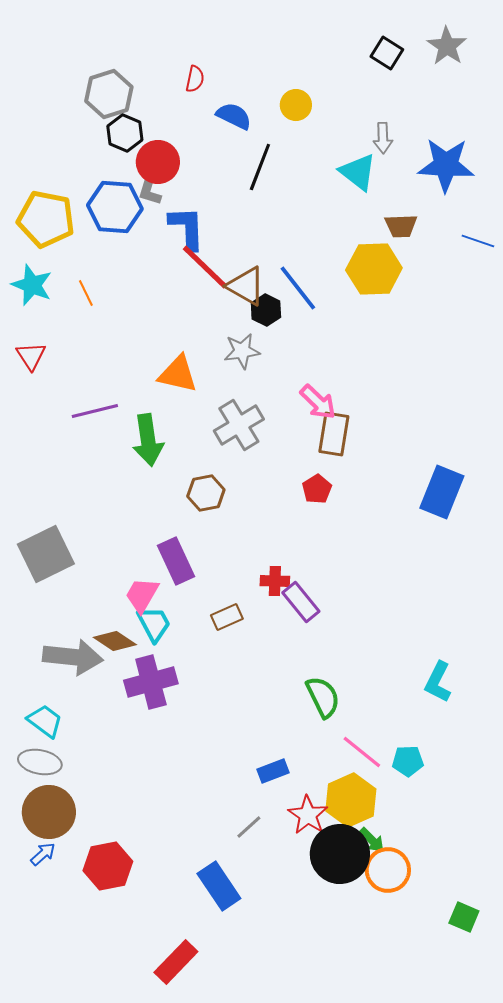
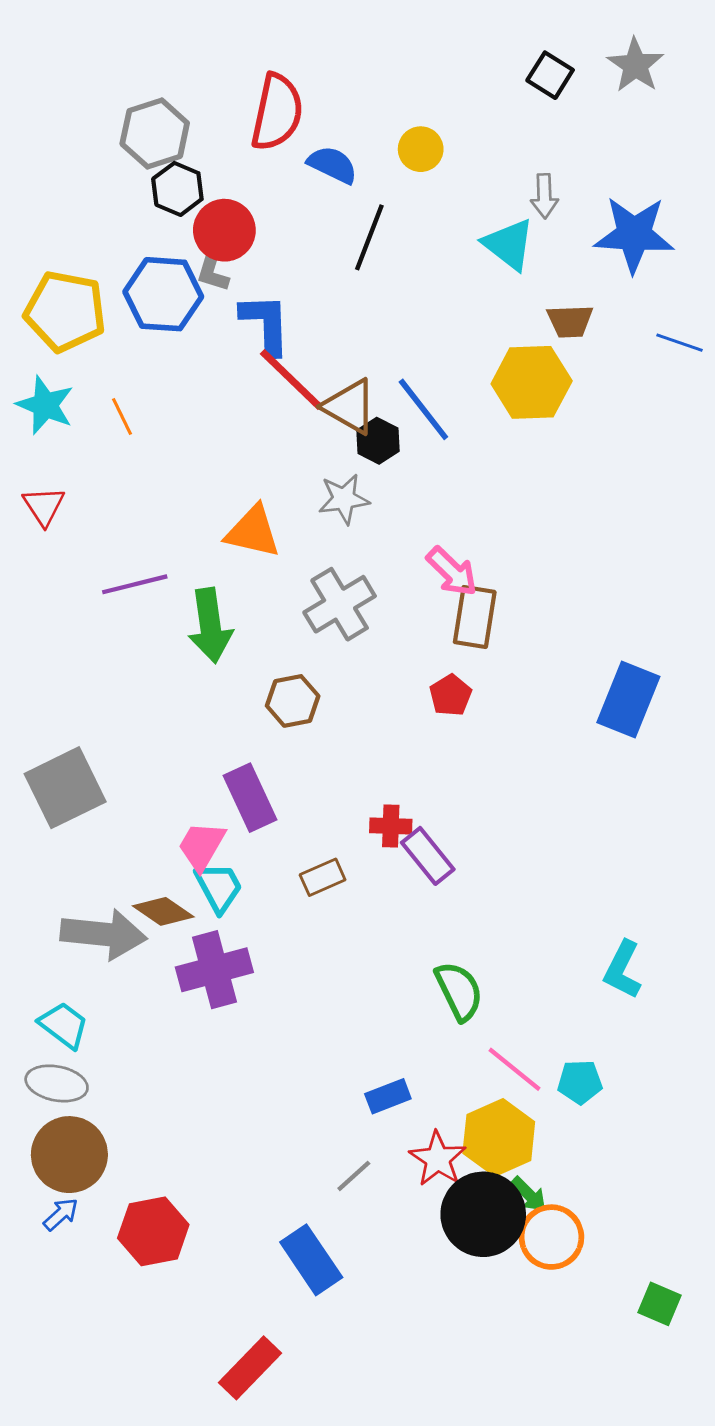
red semicircle: (195, 79) -> (277, 112), size x2.0

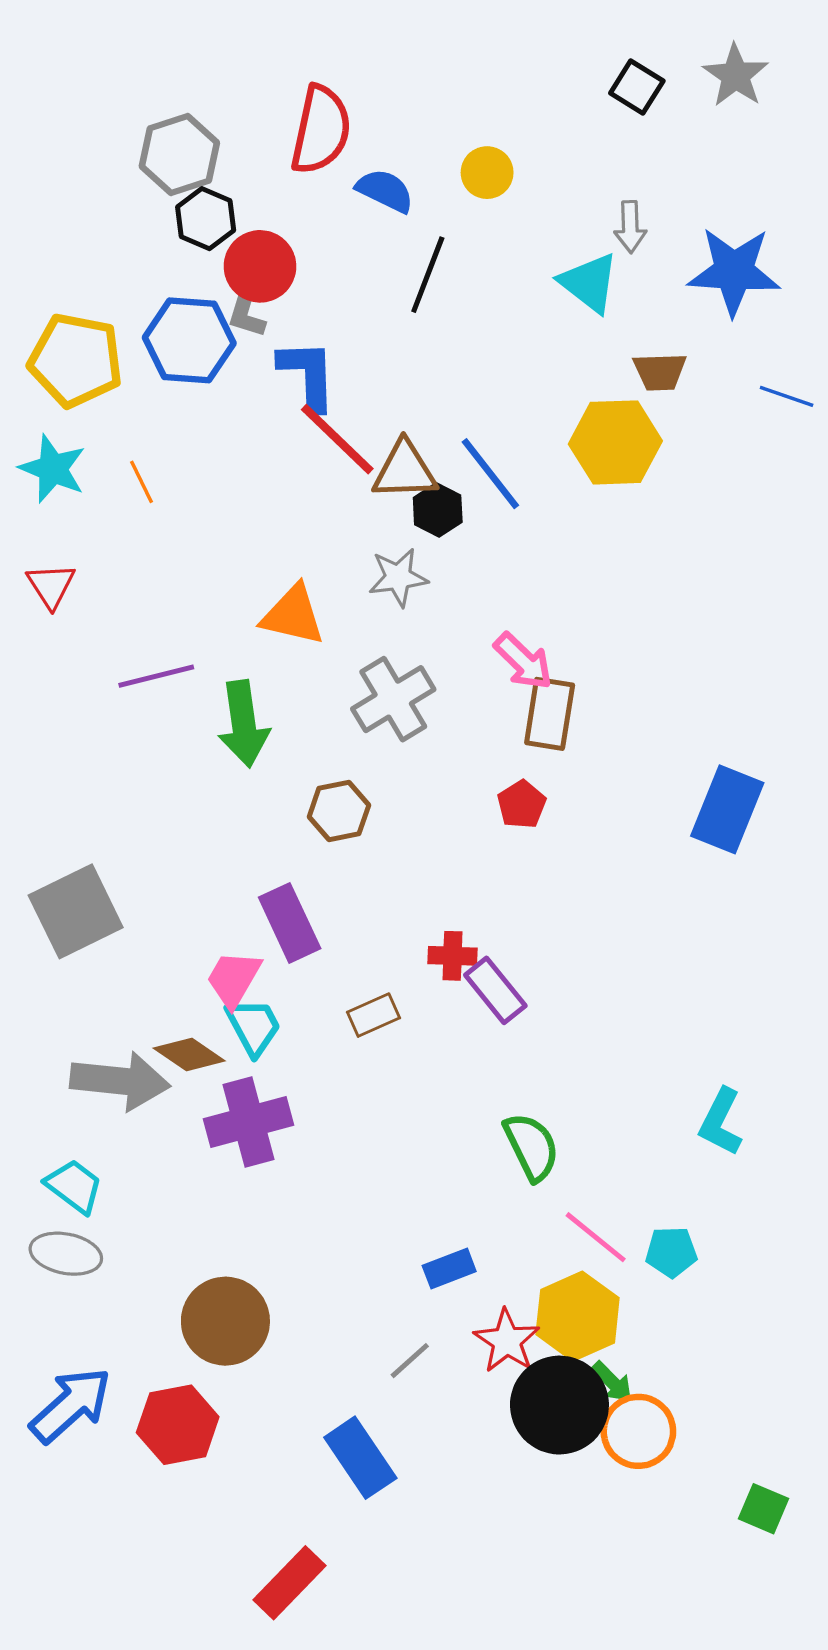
brown triangle: (350, 407) -> (405, 470), turned -32
brown circle: (69, 1155) -> (225, 1321), moved
blue arrow: (61, 1214) -> (71, 1405), size x2.0

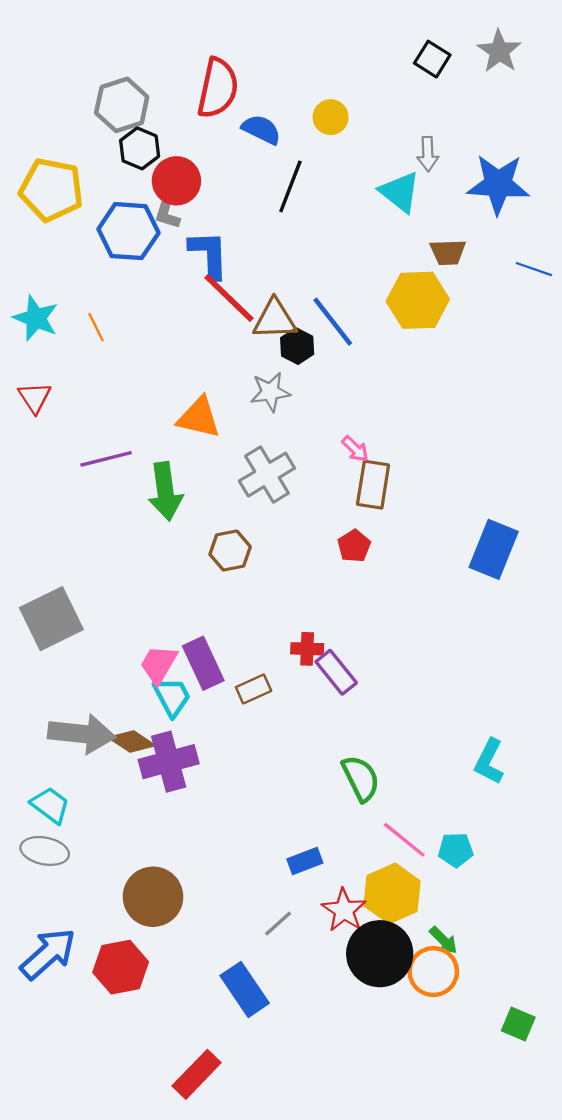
yellow pentagon: (76, 360) -> (51, 190), moved
pink arrow: (523, 661) -> (355, 449), size x0.7
purple rectangle: (290, 923) -> (203, 663), moved
brown diamond: (189, 1055) -> (132, 741), moved
green arrow: (612, 1382) -> (443, 940), moved

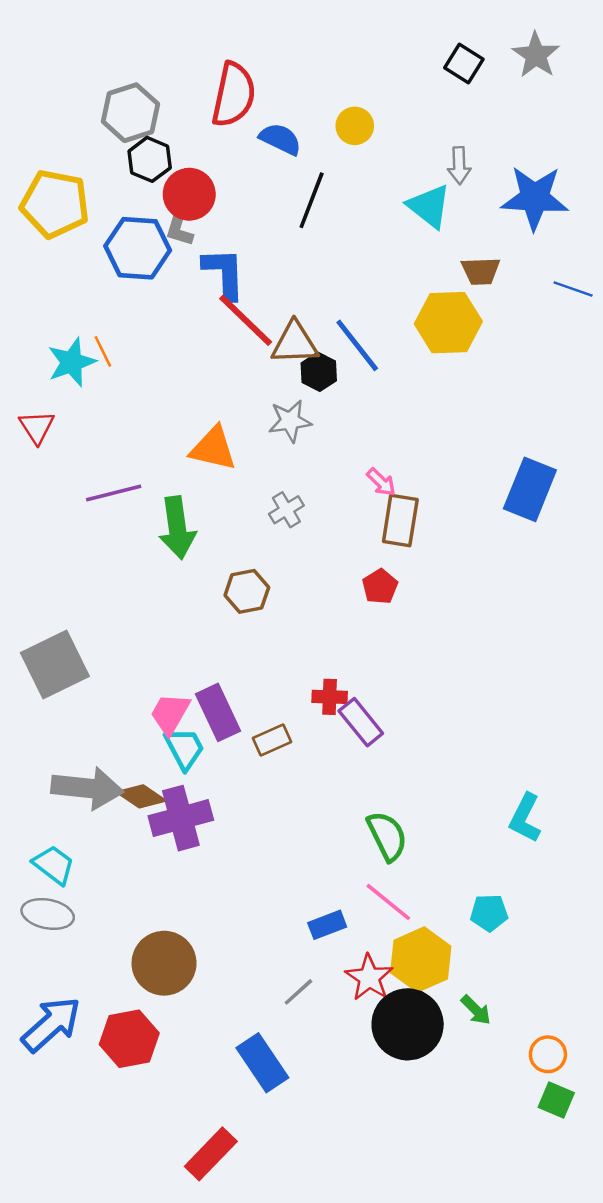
cyan star: (36, 318) -> (72, 362), moved, turned 30
gray cross: (267, 475) -> (286, 510), size x0.6
blue rectangle: (494, 549) -> (530, 489), moved
pink line: (404, 840) -> (388, 902), moved
orange circle: (433, 972) -> (548, 1054), moved, size x0.7

